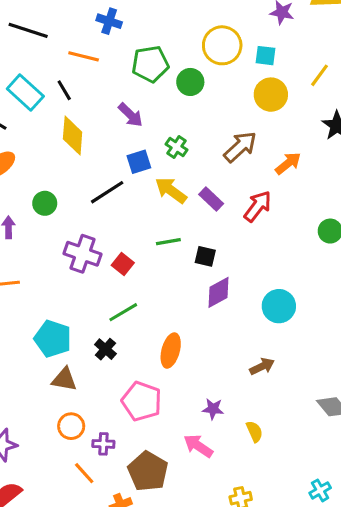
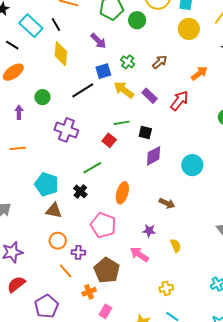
brown arrow: (240, 147) -> (160, 62), moved, size x0.7
red square: (123, 264) -> (109, 140), moved
brown arrow: (262, 366) -> (167, 203), moved, turned 49

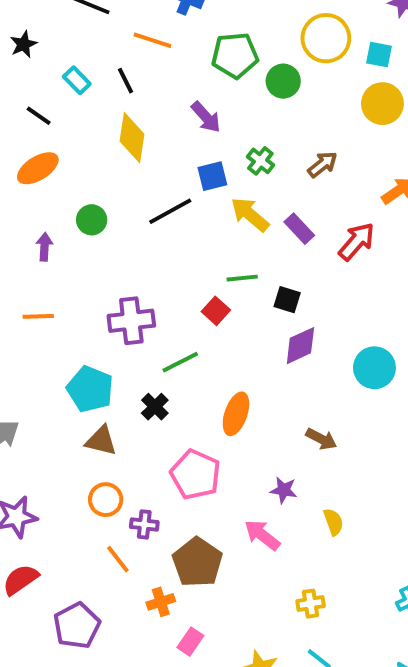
cyan rectangle: (31, 26) -> (77, 80), size x0.6
purple cross: (66, 130) -> (131, 321), moved, turned -30

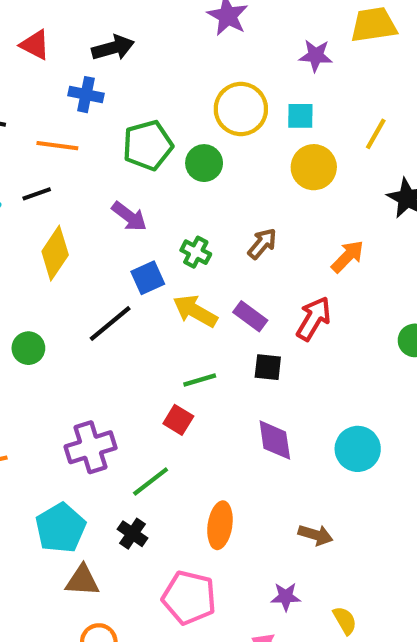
black line: (125, 81) -> (37, 194), turned -72
yellow diamond: (132, 138) -> (55, 253), turned 36
black square: (287, 300) -> (268, 367), moved
purple diamond: (300, 346) -> (275, 440), turned -63
cyan pentagon: (90, 389) -> (60, 528), turned 30

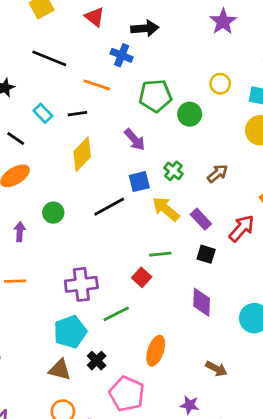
yellow circle: (241, 109) -> (220, 84), size x0.6
cyan pentagon: (60, 528) -> (70, 332), moved
black cross: (132, 534) -> (97, 361), moved

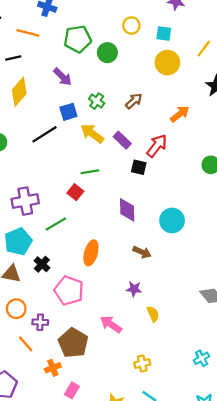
black square: (206, 254) -> (139, 167), moved
brown arrow: (216, 369) -> (142, 252), moved
purple star: (190, 405) -> (134, 289), moved

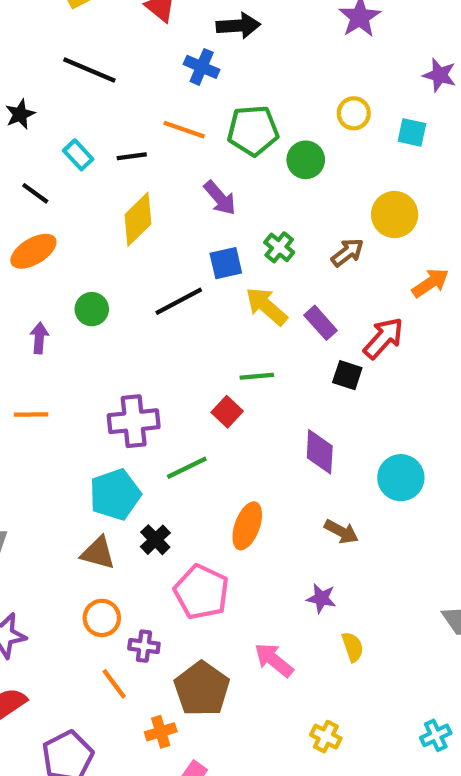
orange line: (28, 33) -> (184, 130), moved
yellow circle: (167, 63) -> (395, 215), moved
yellow cross: (142, 364) -> (326, 737), turned 35

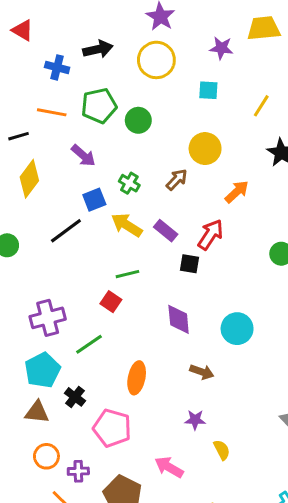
black arrow: (238, 26) -> (98, 49), moved
yellow circle: (354, 113) -> (156, 60), moved, size x1.6

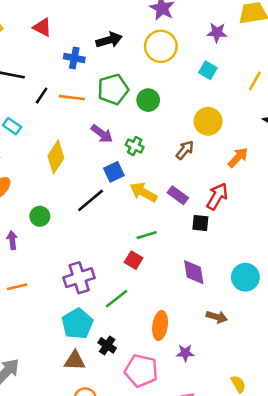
cyan square: (208, 90) -> (208, 70), turned 30
black line: (18, 136) -> (42, 96), moved, turned -36
green cross: (129, 183) -> (135, 146), moved
purple star: (195, 420) -> (185, 353), moved

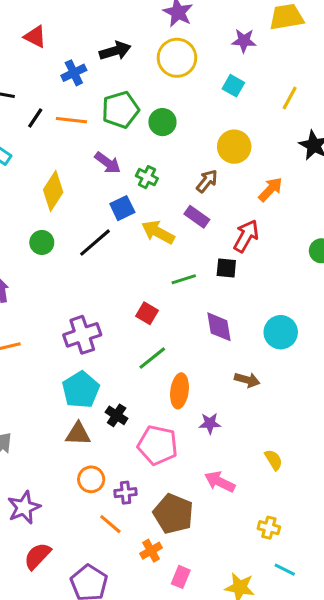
blue cross: (74, 58) -> (74, 73), turned -36
purple rectangle: (178, 195) -> (197, 217), moved
green circle: (40, 216) -> (42, 242), moved
green line: (147, 235) -> (184, 279), moved
green line: (117, 299) -> (152, 358), moved

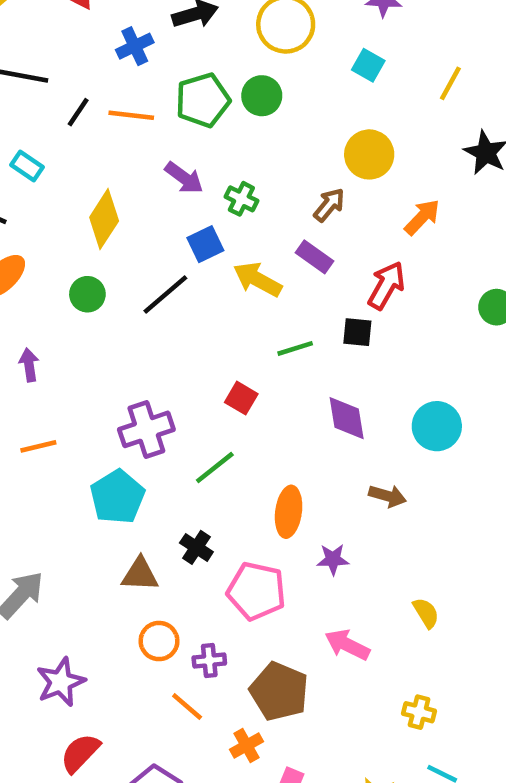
green circle: (162, 122) -> (262, 96), moved
green line: (152, 358) -> (215, 467), moved
cyan pentagon: (81, 390) -> (117, 497), moved

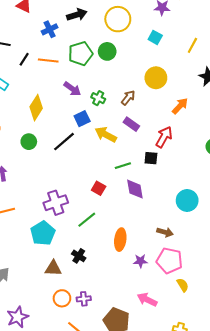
brown arrow: (329, 205) -> (128, 98), moved
purple diamond: (347, 418) -> (135, 189), moved
pink pentagon: (256, 591) -> (169, 261), moved
purple cross: (209, 660) -> (84, 299), moved

